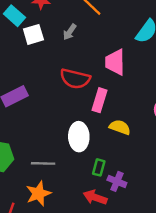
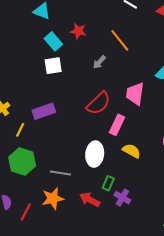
white square: (33, 34) -> (53, 66), moved
red semicircle: (75, 79) -> (98, 103), turned -65
red arrow: (95, 197) -> (90, 200), moved

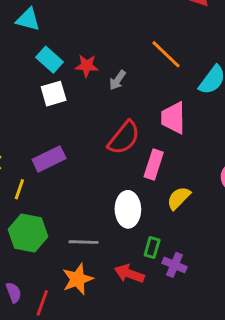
red star: (78, 31) -> (87, 66), moved
orange line: (120, 40) -> (166, 54), moved
yellow semicircle: (132, 151) -> (179, 198), turned -66

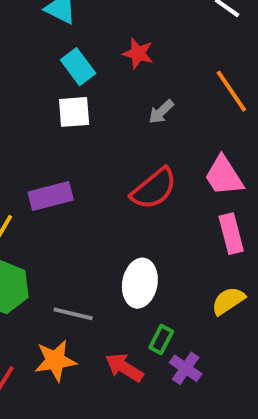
red star: (87, 66) -> (138, 53), moved
pink trapezoid: (173, 118) -> (224, 176), turned -44
pink rectangle: (154, 165) -> (231, 234), moved, turned -44
yellow semicircle: (179, 198) -> (228, 301), moved

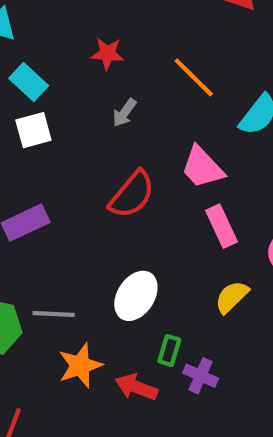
red star: (138, 53) -> (107, 54), moved
white ellipse: (140, 283) -> (136, 296), turned 33
gray line: (73, 314) -> (54, 314), moved
orange star: (55, 361) -> (80, 365), moved

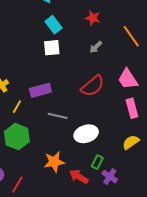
white ellipse: (136, 296) -> (86, 134), turned 30
gray line: (54, 314) -> (58, 116), moved

